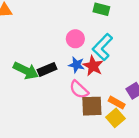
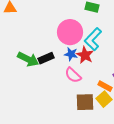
pink circle: (75, 39) -> (70, 32), size x1.6
brown square: (92, 106) -> (85, 102), moved

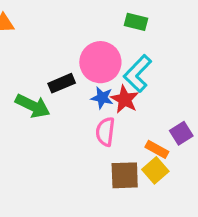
black rectangle: (46, 58) -> (62, 83), moved
pink semicircle: (73, 75) -> (105, 132), turned 54

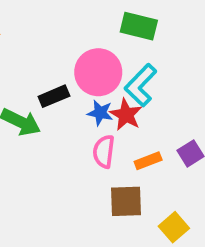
green rectangle: (136, 22) -> (139, 26), size x1.4
orange rectangle: (157, 149) -> (148, 161), moved, turned -50
yellow square: (155, 170) -> (174, 227), moved

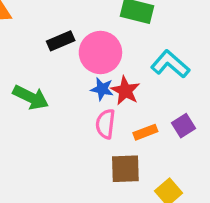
cyan L-shape: (141, 85) -> (170, 64), moved, turned 87
black rectangle: (54, 96) -> (61, 41), moved

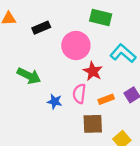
black rectangle: (61, 41) -> (41, 28), moved
blue star: (102, 89) -> (55, 101), moved

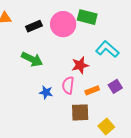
pink circle: (76, 45) -> (63, 24), moved
red star: (93, 71) -> (80, 65), turned 30
green arrow: (29, 76) -> (32, 59), moved

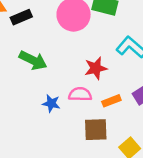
black rectangle: (34, 26) -> (21, 17), moved
pink semicircle: (68, 85) -> (80, 94), turned 84

